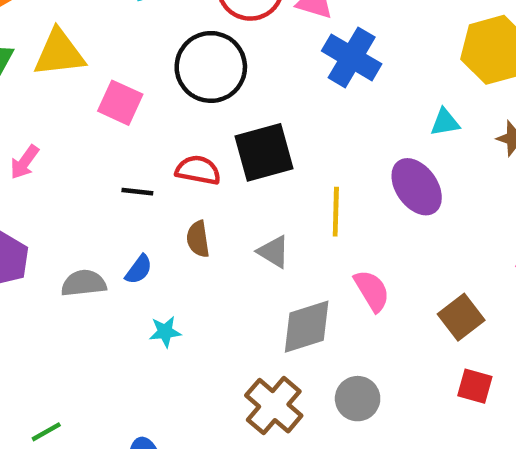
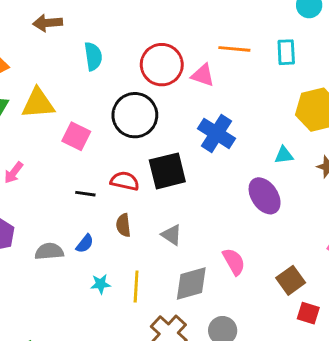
blue cross: (352, 57) -> (217, 133), moved
yellow line: (336, 212) -> (136, 287), moved
red square: (475, 386) -> (308, 313), moved

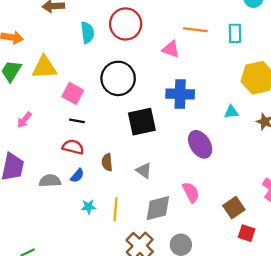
red circle: (162, 65) -> (126, 24), moved
blue cross: (217, 133) -> (180, 94), turned -32
red semicircle: (125, 181) -> (73, 147), moved
black line: (85, 194) -> (77, 121), moved
purple ellipse: (265, 196) -> (200, 144), moved

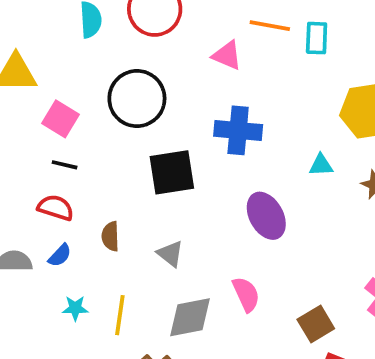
cyan rectangle: (235, 33) -> (317, 38), moved

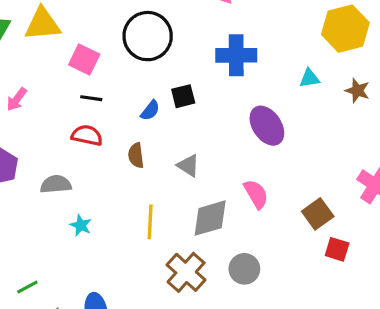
black square: (172, 172) -> (183, 96), size x0.6
blue semicircle: (60, 255) -> (150, 110), moved
cyan star: (75, 308) -> (81, 225), moved, turned 30

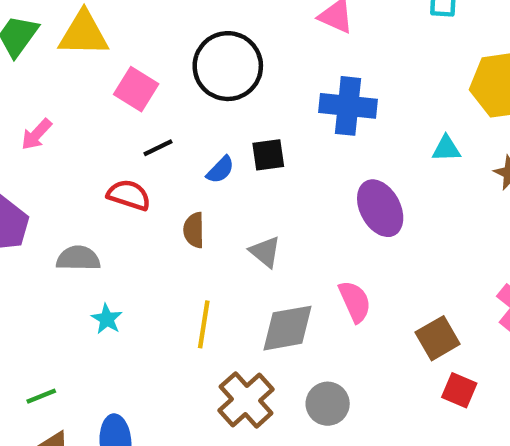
black line: (91, 98) -> (158, 148), moved, turned -40
green line: (27, 287) -> (41, 396), moved

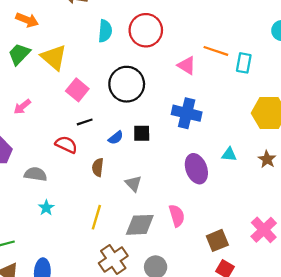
yellow triangle: (84, 34) -> (54, 57), turned 32
cyan triangle: (446, 149) -> (229, 154), moved

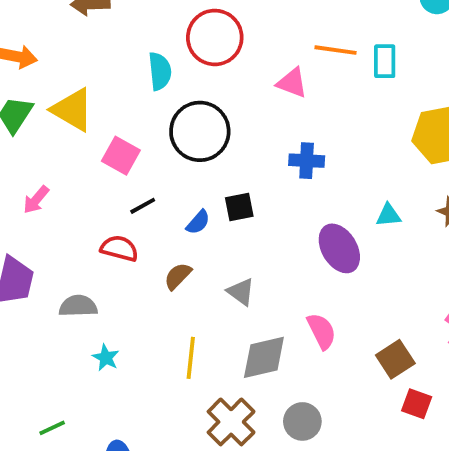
cyan semicircle: (105, 31) -> (160, 71), moved
blue cross: (187, 113) -> (307, 161), size x0.7
brown semicircle: (98, 167) -> (178, 276), turned 48

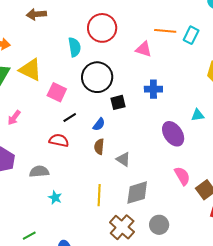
cyan rectangle: (385, 61) -> (191, 35), turned 30
black square: (239, 207) -> (118, 102), moved
brown semicircle: (178, 276) -> (99, 147), moved, turned -35
pink semicircle: (321, 331) -> (182, 176), moved

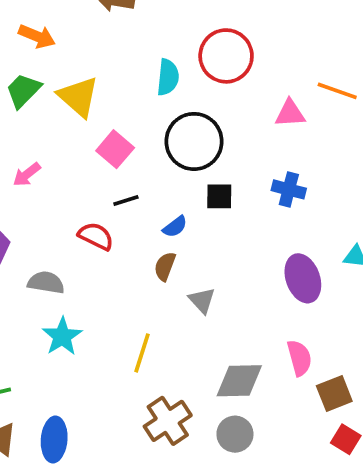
pink triangle: (144, 49) -> (290, 113), turned -36
gray diamond: (137, 193) -> (239, 381), moved
cyan star: (55, 198) -> (62, 336), size x1.5

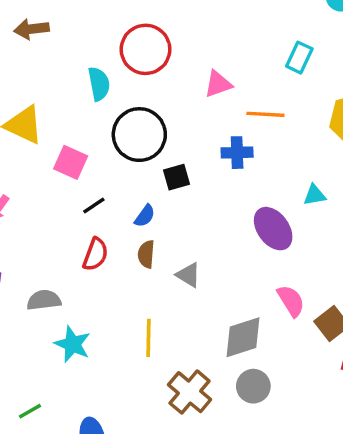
orange line: (337, 91) -> (265, 114), moved
red semicircle: (96, 236) -> (95, 254), moved, turned 100

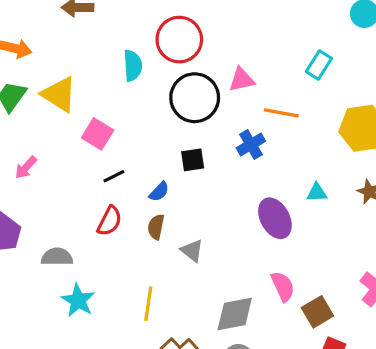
black circle: (139, 135) -> (195, 98), moved
blue cross: (237, 153) -> (251, 145), turned -36

